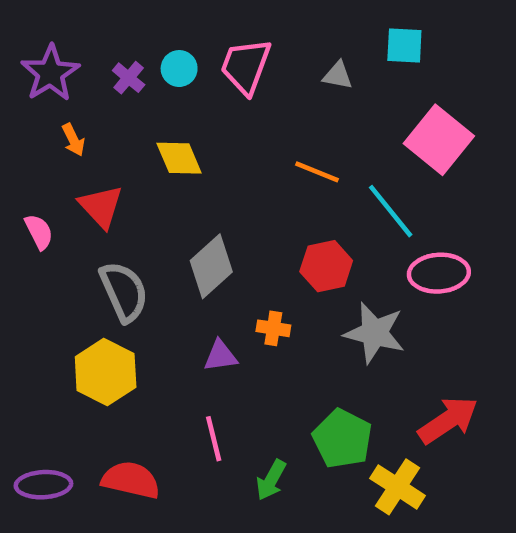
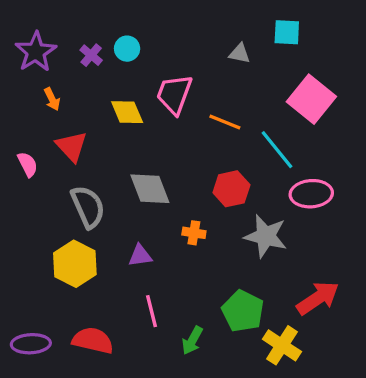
pink trapezoid: (246, 66) -> (174, 94), moved
gray diamond: (211, 266) -> (150, 189), turned -69
purple triangle: (220, 356) -> (140, 256), moved

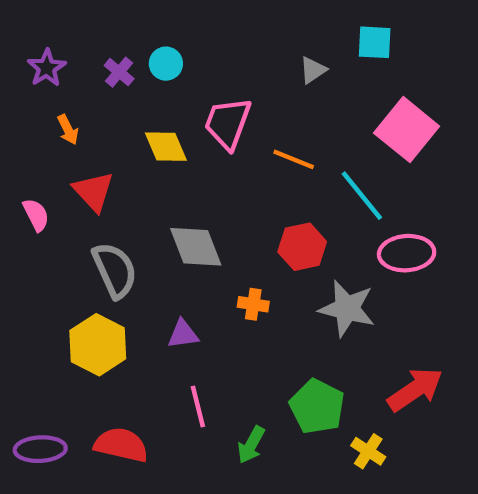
purple star: (36, 52) -> (47, 68), size x0.7
gray triangle: (240, 53) -> (313, 70), turned -45
yellow cross: (282, 345) -> (368, 451), size x0.7

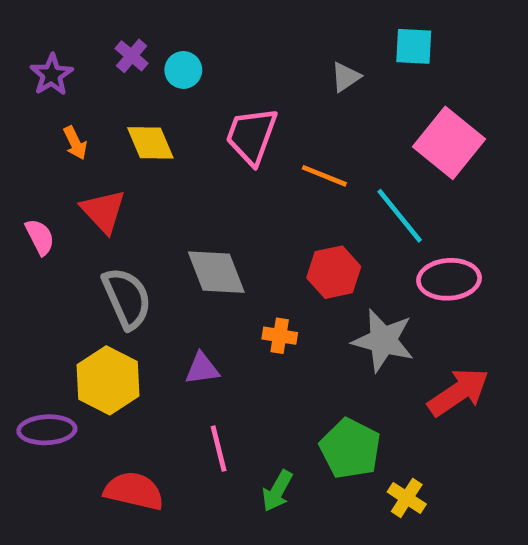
purple cross: (119, 72) -> (132, 56), moved
yellow diamond: (166, 147) -> (150, 143), moved
red arrow: (415, 389) -> (458, 392), moved
purple ellipse: (40, 449) -> (47, 430), moved

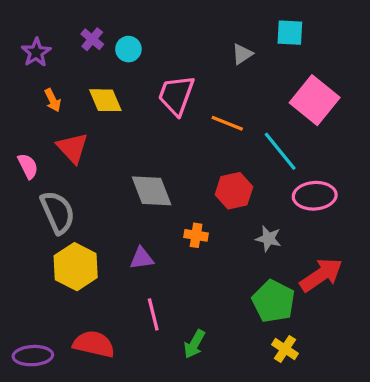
gray semicircle: (127, 298) -> (58, 212), moved
gray star: (383, 340) -> (269, 239), size x0.6
purple ellipse: (47, 430) -> (33, 356), moved
green pentagon: (350, 449) -> (273, 301), moved

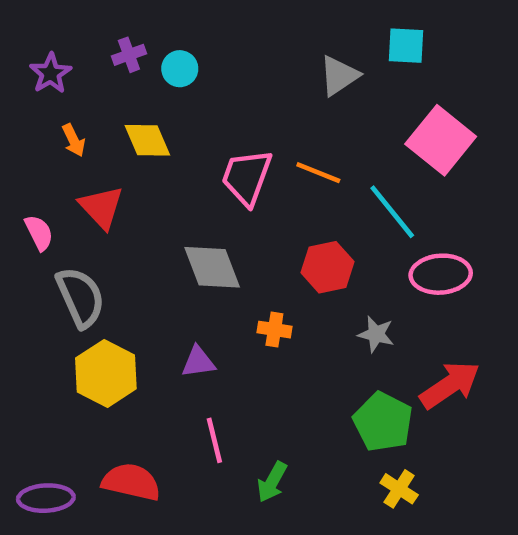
purple cross: (92, 39) -> (129, 55), turned 30
gray triangle: (242, 54) -> (339, 76), size x1.4
pink trapezoid: (176, 95) -> (247, 177), moved

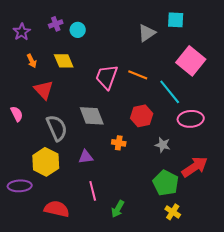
pink semicircle: (39, 233) -> (17, 114), moved
gray semicircle: (80, 297) -> (57, 128), moved
purple ellipse: (46, 498) -> (20, 186), moved

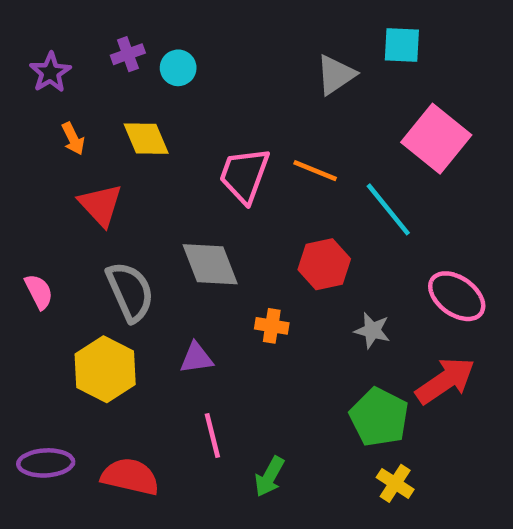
pink semicircle: (17, 114) -> (39, 292), moved
pink ellipse: (191, 119) -> (457, 296), moved, turned 40
purple ellipse: (20, 186) -> (46, 463), moved

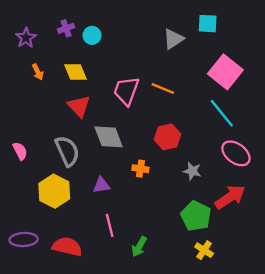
red triangle: (100, 205) -> (79, 106), moved
cyan line: (388, 209) -> (222, 113), moved

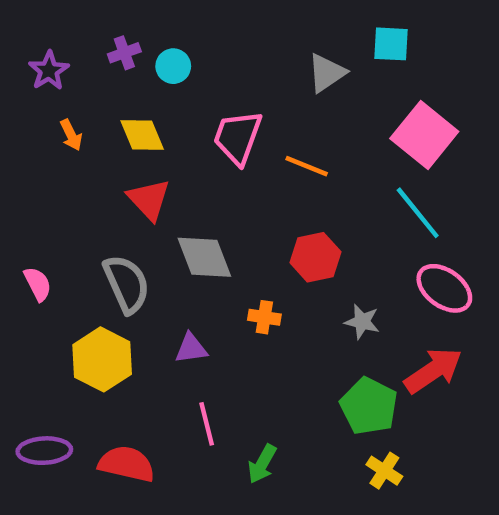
pink trapezoid: (126, 91) -> (238, 137), moved

